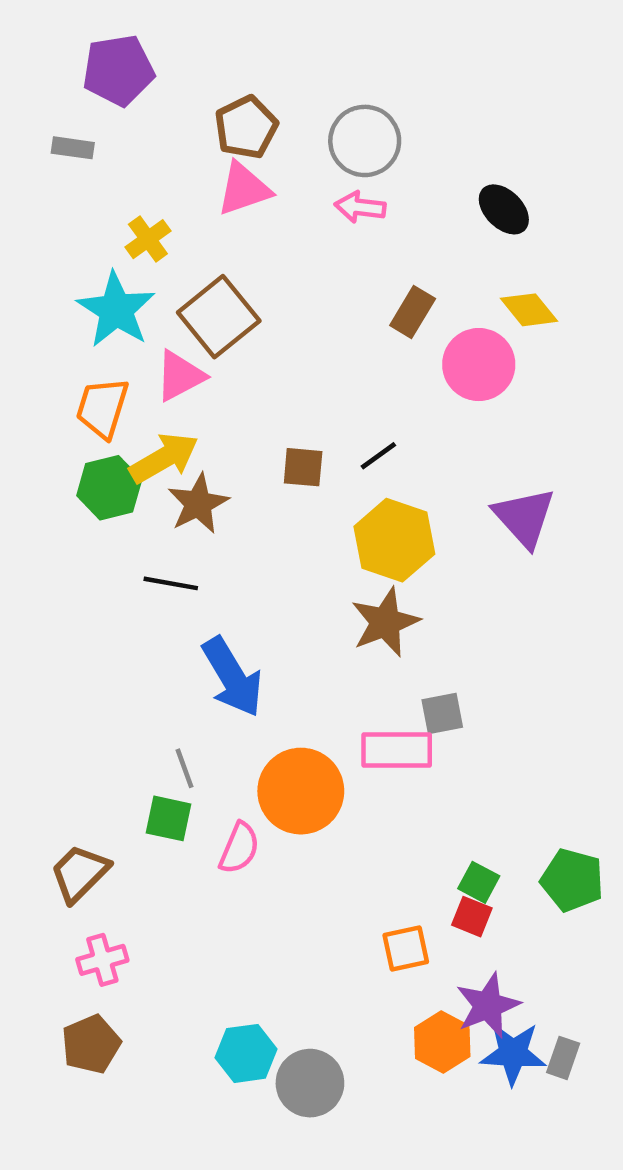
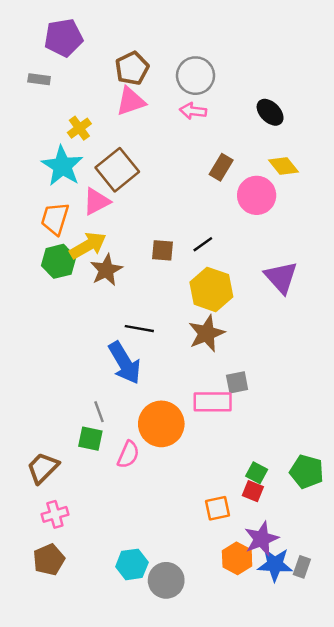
black line: (171, 583) -> (139, 329), moved

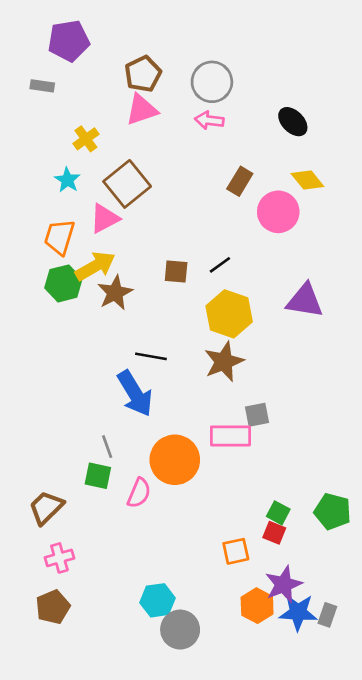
cyan star: (62, 166) -> (67, 180), size x0.6
purple triangle: (281, 277) -> (305, 301), turned -39
cyan hexagon: (132, 564) -> (158, 600), moved

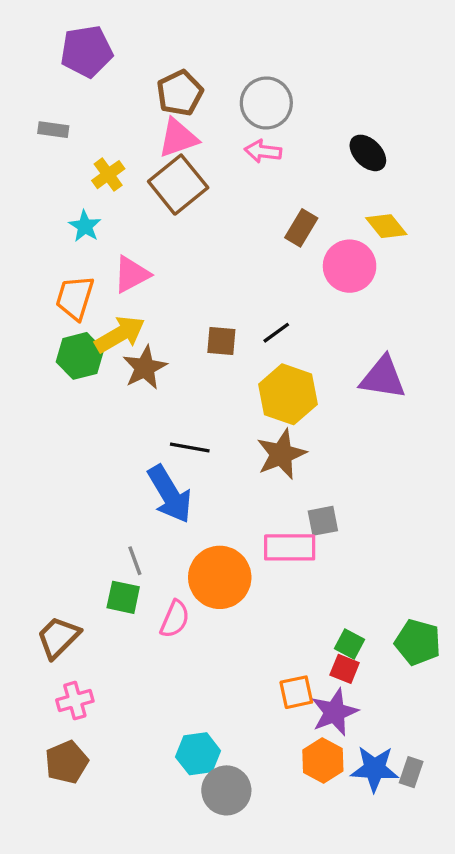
gray rectangle: (42, 86) -> (53, 130), moved
brown square: (127, 184) -> (178, 185), moved
purple star: (284, 584) -> (335, 712), moved

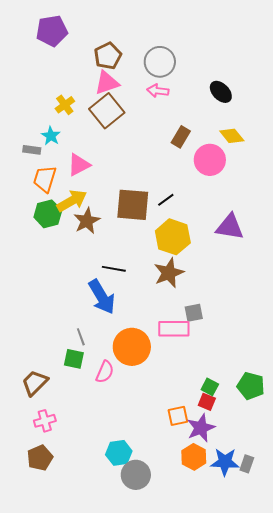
gray rectangle: (53, 130) -> (32, 150), moved
brown square: (221, 341) -> (133, 205), size x1.8

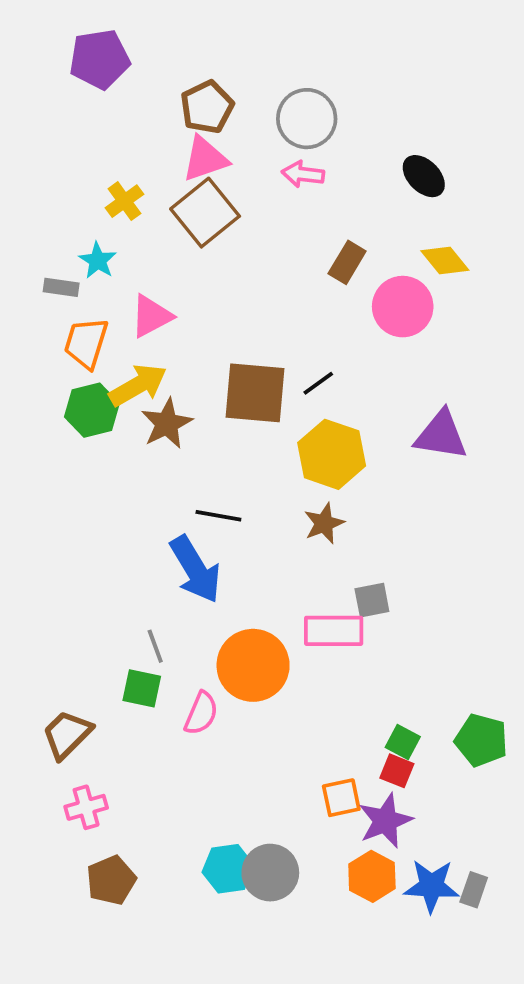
brown star: (169, 273) -> (324, 523), size x0.7
brown pentagon: (40, 458) -> (111, 880), moved
gray circle: (136, 475) -> (270, 873), moved

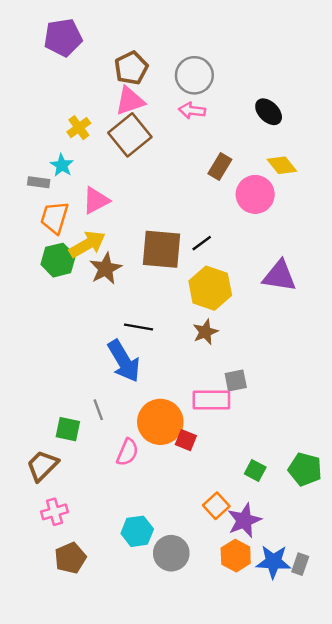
green square: (142, 688) -> (68, 429), moved
red square: (397, 771) -> (186, 440), moved
orange square: (341, 798) -> (216, 506), turned -30
cyan hexagon: (228, 869) -> (137, 531), moved

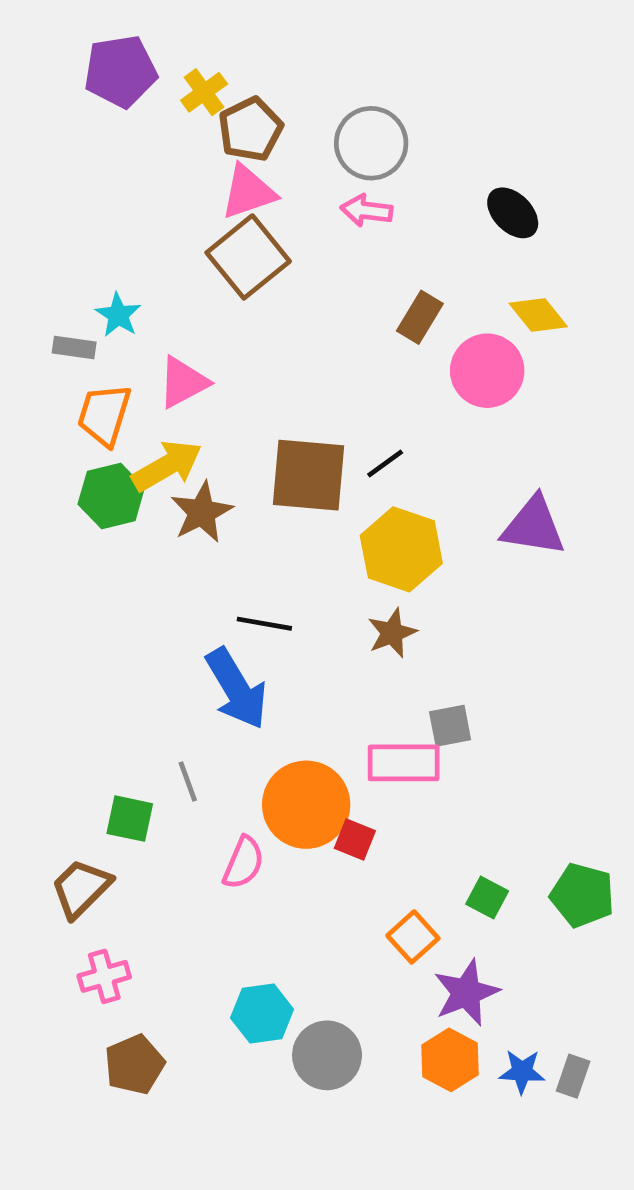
yellow cross: (79, 128) -> (204, 92), moved
orange square: (216, 506) -> (413, 937), moved
blue star: (273, 562) -> (522, 1072), size x0.7

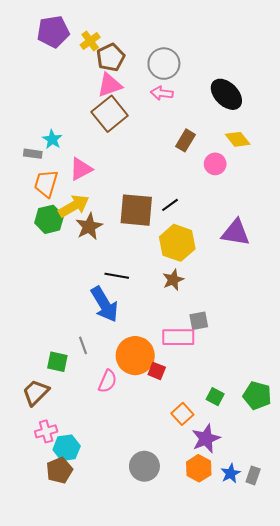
black ellipse: (513, 213) -> (226, 94), size x1.4
pink circle: (487, 371) -> (215, 164), size x0.7
cyan hexagon: (262, 1014) -> (67, 448), moved
blue star: (522, 1072) -> (231, 473), turned -30

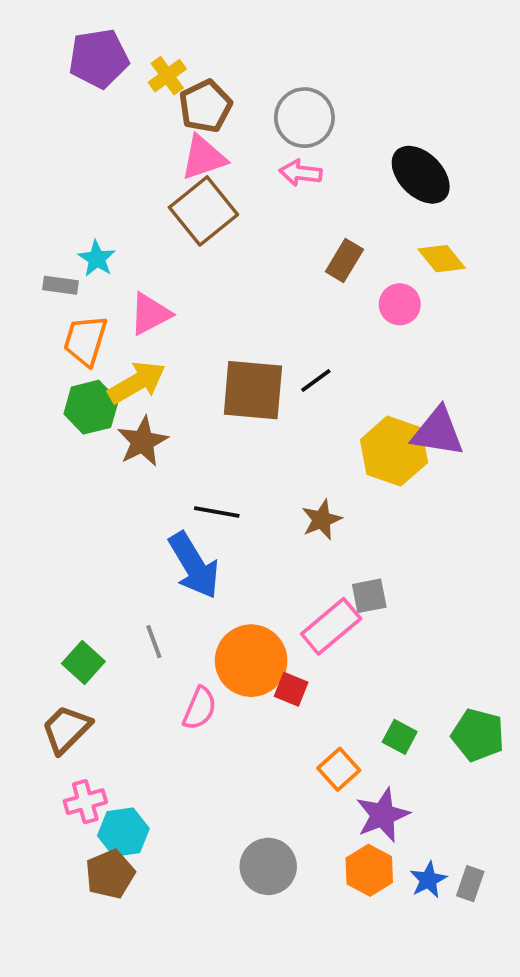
brown star: (89, 226) -> (142, 442), moved
yellow hexagon: (177, 243) -> (394, 451), moved
pink rectangle: (178, 337) -> (331, 626), turned -40
green square: (57, 362) -> (83, 663), moved, turned 30

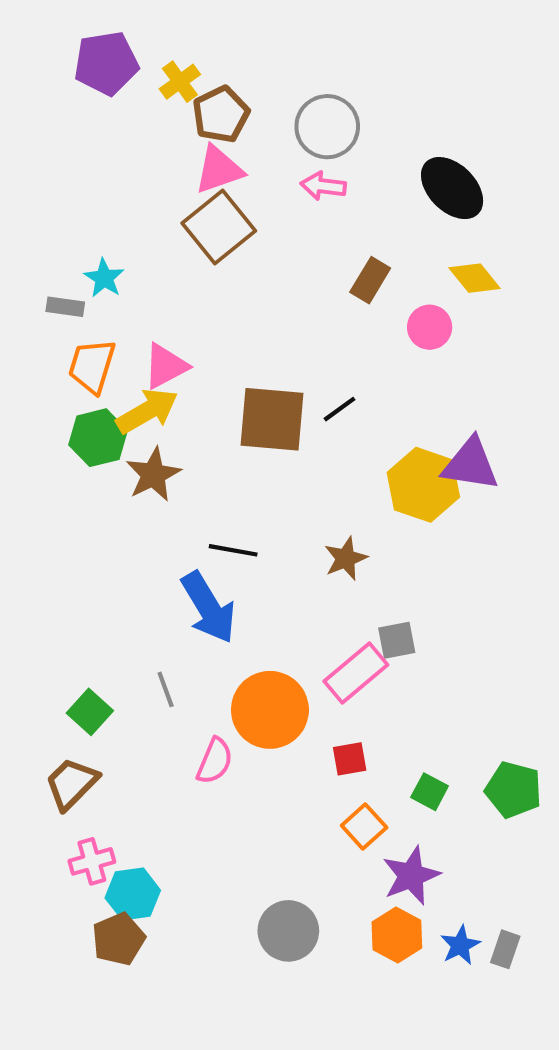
pink triangle: (150, 314) -> (166, 366), moved
red square: (291, 689) -> (350, 759), moved, turned -32

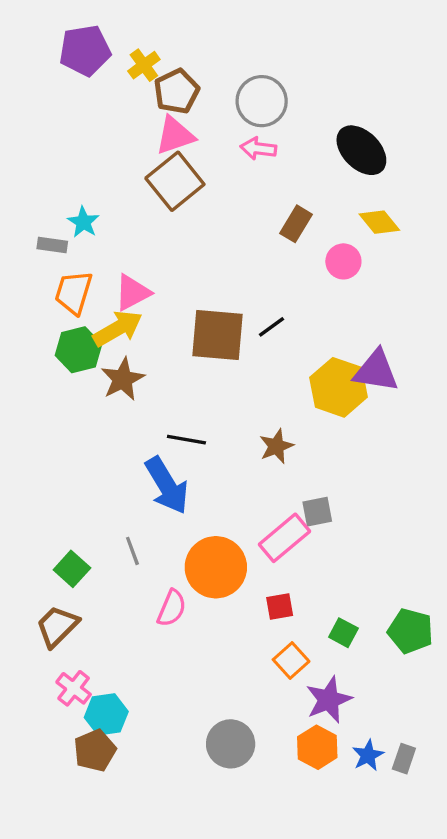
pink cross: (92, 861) -> (74, 688), turned -36

